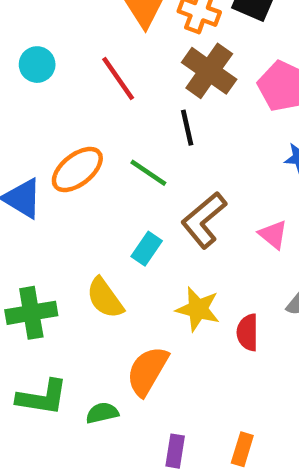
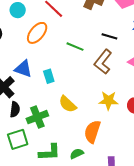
black line: (187, 128) -> (109, 36), moved, turned -49
orange ellipse: (77, 169) -> (37, 33), moved
cyan rectangle: (147, 249) -> (49, 76), moved, turned -40

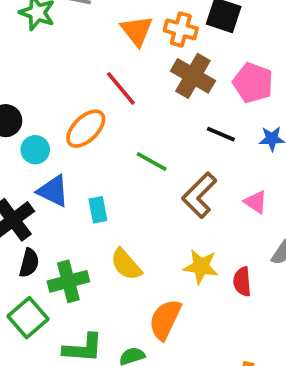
cyan circle: (18, 10) -> (35, 150), moved
black line: (109, 36) -> (221, 134), moved
green square: (18, 139) -> (28, 318), turned -30

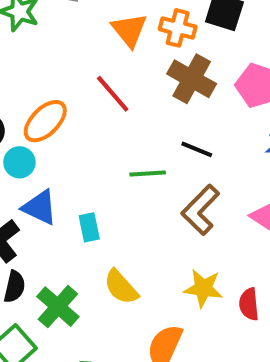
orange ellipse: (86, 129) -> (45, 121), moved
black line: (221, 134) -> (197, 149), moved
green line: (152, 161) -> (148, 173), turned -32
green cross: (68, 281) -> (58, 307), turned -33

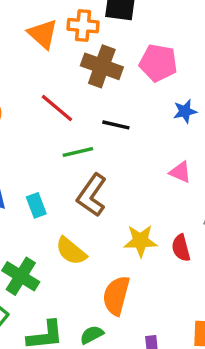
red line: (113, 94) -> (57, 108), moved
brown L-shape: (200, 210) -> (92, 195), moved

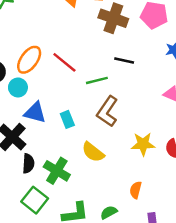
red line: (57, 108) -> (64, 62), moved
orange semicircle: (116, 296) -> (136, 190), moved, size x0.6

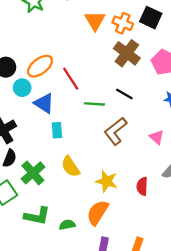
brown L-shape: (107, 111) -> (115, 131), moved
blue triangle: (35, 113) -> (44, 103), moved
yellow star: (143, 144) -> (107, 181), moved
orange semicircle: (136, 190) -> (98, 213), size x1.6

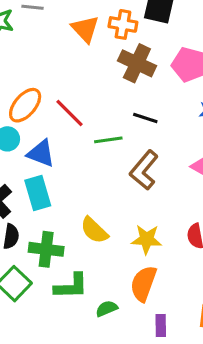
cyan rectangle: (57, 130) -> (38, 193), moved, size x1.5
green cross: (33, 173) -> (46, 249), turned -30
green L-shape: (37, 216) -> (71, 286), moved

